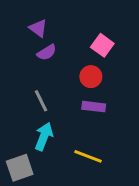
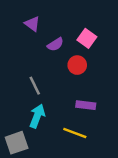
purple semicircle: (47, 52) -> (55, 44), moved
purple rectangle: (94, 107) -> (86, 105), moved

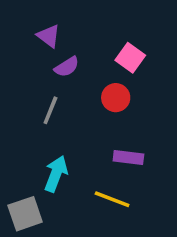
purple semicircle: (55, 44) -> (67, 67), moved
gray line: (35, 86) -> (50, 110), moved, turned 48

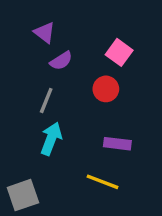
cyan arrow: (56, 174) -> (51, 139), moved

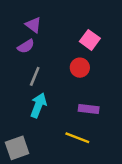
purple semicircle: (61, 61) -> (26, 46), moved

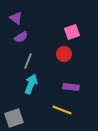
purple triangle: (33, 25) -> (16, 18), moved
pink square: (90, 40) -> (72, 32), turned 35

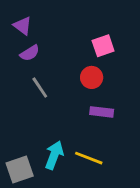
gray line: (28, 61) -> (40, 88), turned -56
cyan arrow: (31, 84) -> (54, 155), moved
purple rectangle: (71, 87) -> (102, 112), moved

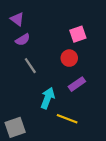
purple rectangle: (102, 112) -> (77, 84), turned -42
cyan arrow: (54, 155) -> (48, 98), moved

